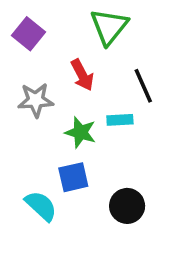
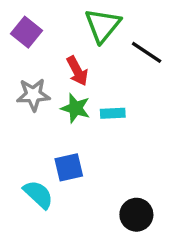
black line: (143, 86) -> (147, 52), moved, turned -32
green star: (80, 132) -> (76, 108), moved
black circle: (127, 206) -> (136, 215), moved

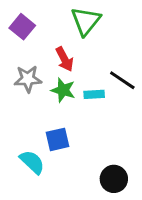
black line: (147, 52) -> (122, 80), moved

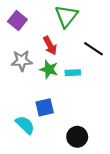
black line: (122, 80) -> (93, 49), moved
black circle: (114, 179) -> (77, 137), moved

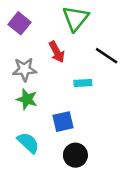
green star: (49, 69) -> (27, 99), moved
blue square: (45, 107) -> (63, 122), moved
black circle: (77, 137) -> (75, 155), moved

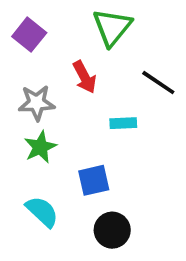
green star: (27, 99) -> (40, 147), turned 30

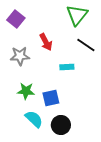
green triangle: (112, 27) -> (77, 15), moved
green star: (40, 147) -> (26, 91), moved, turned 30
cyan semicircle: (42, 212) -> (34, 119), moved

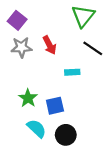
gray star: (20, 56) -> (21, 47), moved
green star: (26, 91) -> (28, 98), turned 30

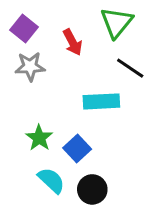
red arrow: (50, 45) -> (73, 42), moved
cyan rectangle: (72, 72) -> (101, 101), size x1.6
blue square: (55, 106) -> (77, 148), turned -30

